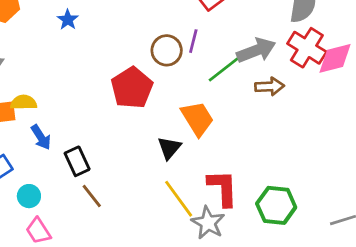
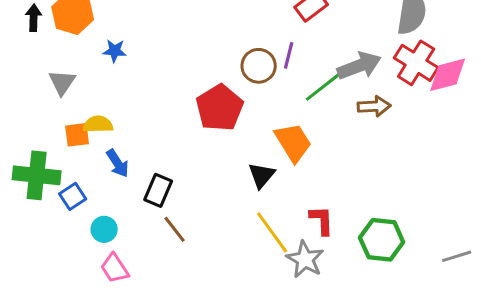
blue star: (68, 20) -> (115, 51), moved, turned -30
black rectangle: (77, 161) -> (158, 190), turned 48
red L-shape: (223, 188) -> (322, 220), size x0.7

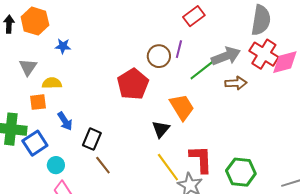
yellow semicircle: (98, 124) -> (52, 83), moved
blue square: (73, 196) -> (35, 143), size x1.4
red L-shape: (322, 220) -> (201, 159), size x1.4

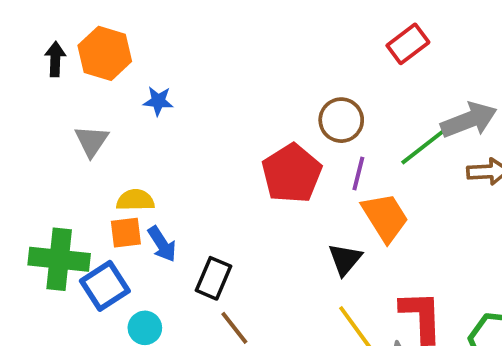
purple line: (179, 49) -> (358, 173), moved
yellow semicircle: (52, 83) -> (135, 200), moved
orange square: (38, 102) -> (126, 233), moved

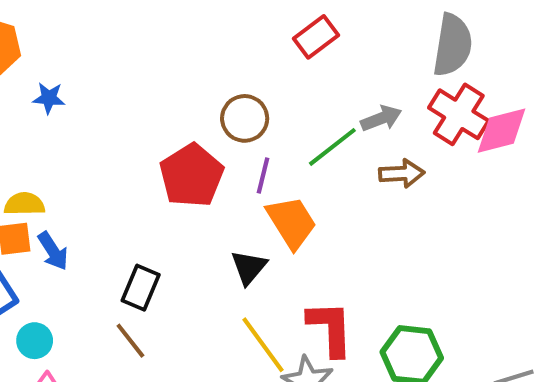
gray arrow: (469, 120) -> (381, 118), size x0.7
black rectangle: (213, 278) -> (141, 288), moved

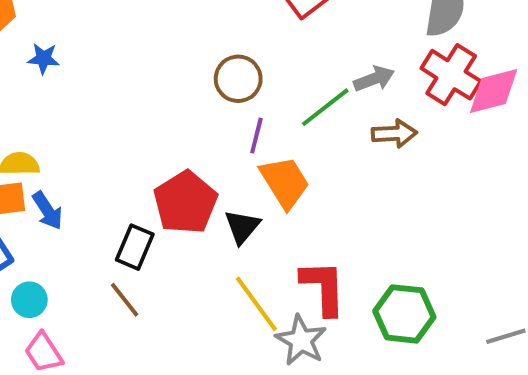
red pentagon: (192, 176) -> (185, 202), moved

